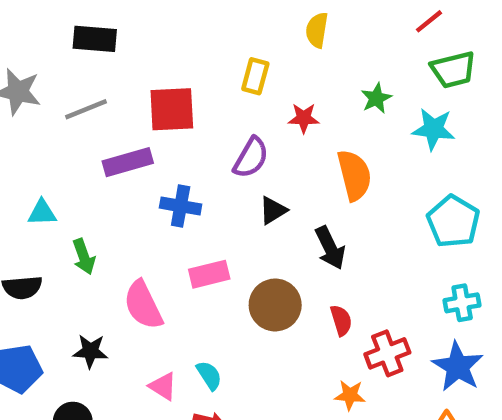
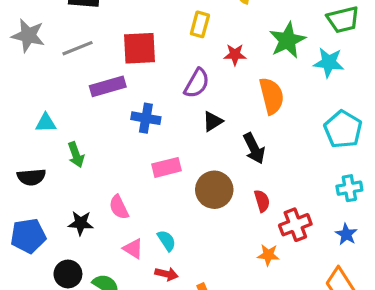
green star: (376, 98) -> (287, 40), size x1.6
pink semicircle: (143, 305) -> (119, 207), moved, size x0.7
blue star: (458, 367) -> (346, 234), size x0.6

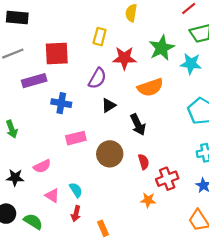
red star: (235, 55) -> (124, 58), size x1.5
orange semicircle: (271, 96) -> (150, 87), turned 85
pink semicircle: (119, 207) -> (42, 166), turned -90
red arrow: (167, 274) -> (76, 214), turned 91

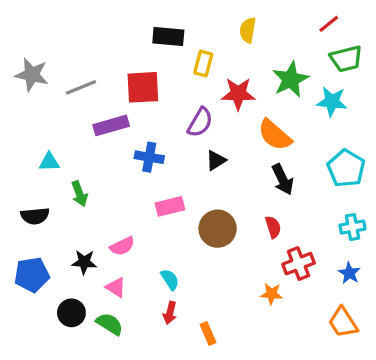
black rectangle: (17, 17) -> (168, 37), moved
orange semicircle: (150, 87) -> (275, 135), turned 60
black arrow: (138, 125) -> (283, 179), moved
red semicircle: (144, 162) -> (273, 227), moved
pink triangle: (52, 196) -> (116, 287), moved

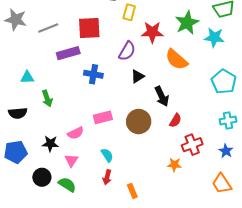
black arrow: (283, 179) -> (162, 96), moved
pink rectangle: (170, 206) -> (103, 117), moved
red semicircle: (273, 227) -> (175, 120), turned 48
pink triangle: (116, 287) -> (71, 160), turned 32

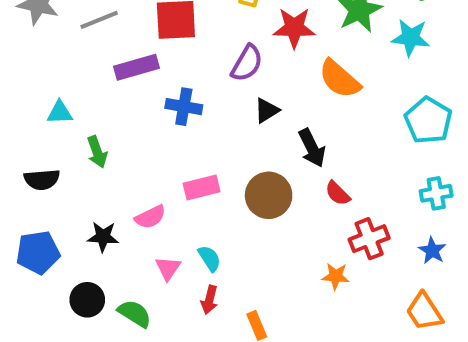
red semicircle: (175, 120) -> (338, 193), turned 104
pink triangle: (71, 160) -> (168, 268), moved

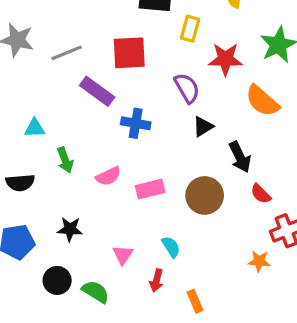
purple semicircle: (247, 63) -> (187, 88), turned -60
purple rectangle: (137, 67) -> (97, 91), turned 52
pink semicircle: (150, 217) -> (108, 176), moved
cyan semicircle: (209, 258) -> (171, 247), moved

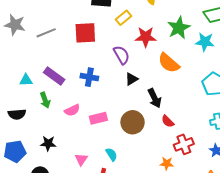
yellow rectangle: (190, 29) -> (123, 18), turned 35
purple rectangle: (97, 91) -> (54, 76), moved

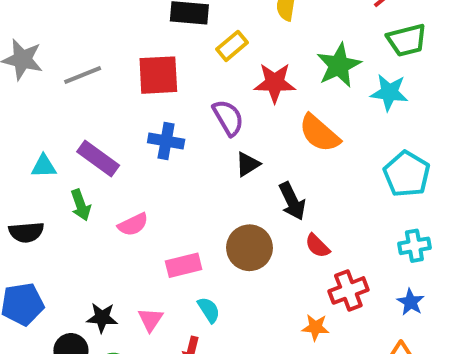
blue cross: (89, 77) -> (166, 141), moved
pink rectangle: (98, 118) -> (184, 265), moved
black star: (48, 143) -> (102, 318), moved

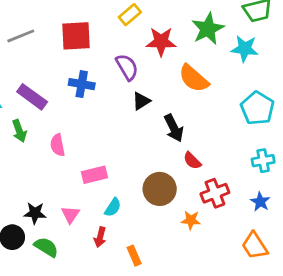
pink semicircle: (133, 224) -> (58, 145), turned 105
brown circle: (249, 248) -> (160, 189), moved
cyan semicircle: (209, 310) -> (113, 207), turned 66

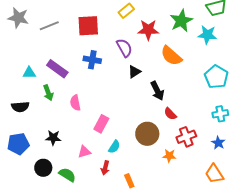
pink rectangle: (94, 175) -> (101, 124), turned -48
black star: (35, 213) -> (53, 138), moved
pink triangle: (70, 214) -> (84, 152), turned 40

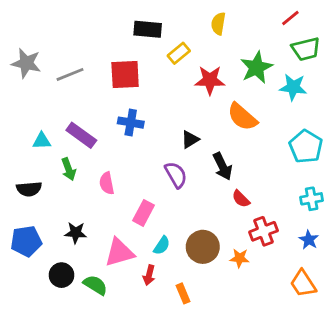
purple semicircle: (124, 48) -> (176, 175), moved
brown circle: (147, 134) -> (203, 247), moved
pink triangle: (84, 152) -> (119, 252), size x1.6

